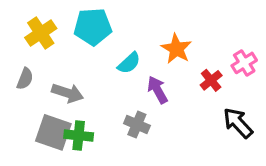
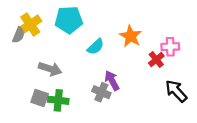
pink cross: (244, 63) -> (170, 47), moved, turned 30
gray semicircle: (25, 79) -> (19, 35), moved
purple arrow: (157, 90) -> (112, 81), moved
gray square: (53, 132) -> (40, 98), size x0.7

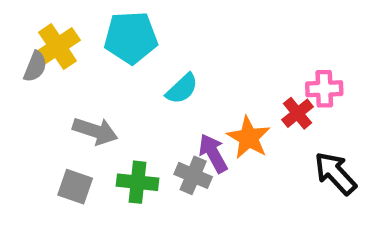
orange star: (131, 36) -> (249, 138), moved
green cross: (58, 100) -> (137, 182), moved

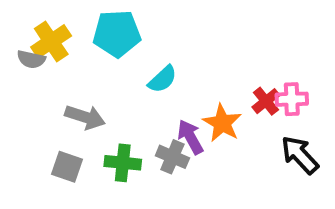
gray semicircle: (35, 67) -> (31, 59), turned 80
pink cross: (324, 89) -> (292, 99), moved

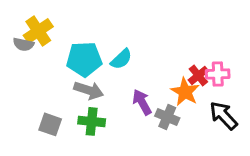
cyan pentagon: (117, 33) -> (84, 59), moved
gray arrow: (85, 117) -> (89, 90), moved
orange star: (222, 123) -> (185, 92), moved
gray cross: (172, 157) -> (167, 117), moved

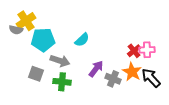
cyan pentagon: (84, 59) -> (43, 40), moved
orange star: (185, 92) -> (132, 72), moved
purple arrow: (142, 102) -> (96, 69), turned 66
gray square: (50, 124) -> (36, 74), moved

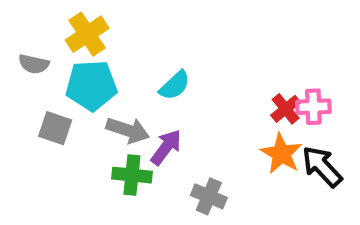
yellow cross: (26, 21) -> (87, 34), moved
purple arrow: (96, 69) -> (166, 147), moved
gray square: (36, 74) -> (55, 128), moved
gray cross: (113, 79) -> (209, 196), moved

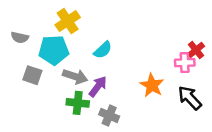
yellow cross: (87, 34) -> (68, 21), moved
red cross: (286, 109) -> (196, 50), moved
orange star: (281, 154) -> (152, 85), moved
gray cross: (209, 196) -> (109, 115), moved

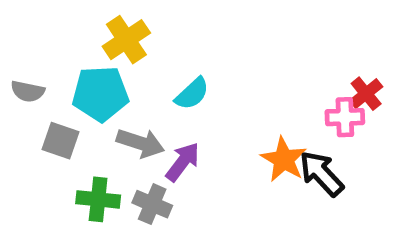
gray semicircle: (20, 37) -> (28, 91), moved
black arrow: (190, 98) -> (321, 174), moved
green cross: (78, 103) -> (98, 199), moved
gray cross: (109, 115) -> (152, 204), moved

